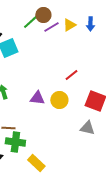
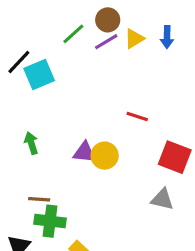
brown circle: (43, 15) -> (108, 20), moved
red line: (71, 75) -> (137, 117), turned 56
yellow circle: (59, 100) -> (105, 156), moved

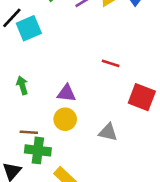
yellow circle: (105, 156) -> (65, 119), moved
gray triangle: (162, 199) -> (108, 132), moved

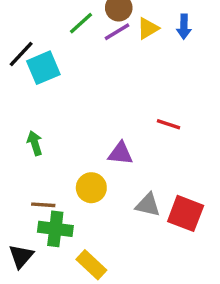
red line: (111, 63) -> (168, 124), moved
purple triangle: (66, 93) -> (120, 153), moved
red square: (142, 97) -> (186, 213), moved

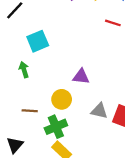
cyan square: (43, 68) -> (38, 41), moved
red line: (168, 124) -> (113, 23), moved
green cross: (55, 229) -> (56, 127), moved, turned -30

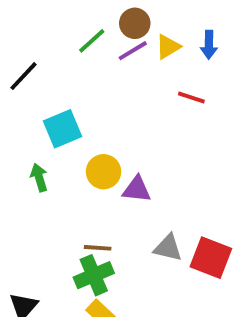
yellow circle: (62, 99) -> (104, 172), moved
brown line: (30, 111) -> (98, 248), moved

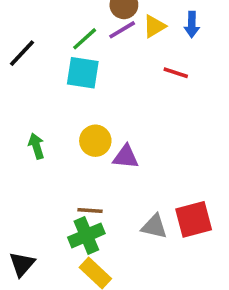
green line: (92, 41) -> (85, 39), moved
cyan square: (63, 129) -> (83, 73), moved, turned 32
gray triangle: (168, 248) -> (154, 227), moved
red square: (211, 258) -> (194, 219), turned -36

